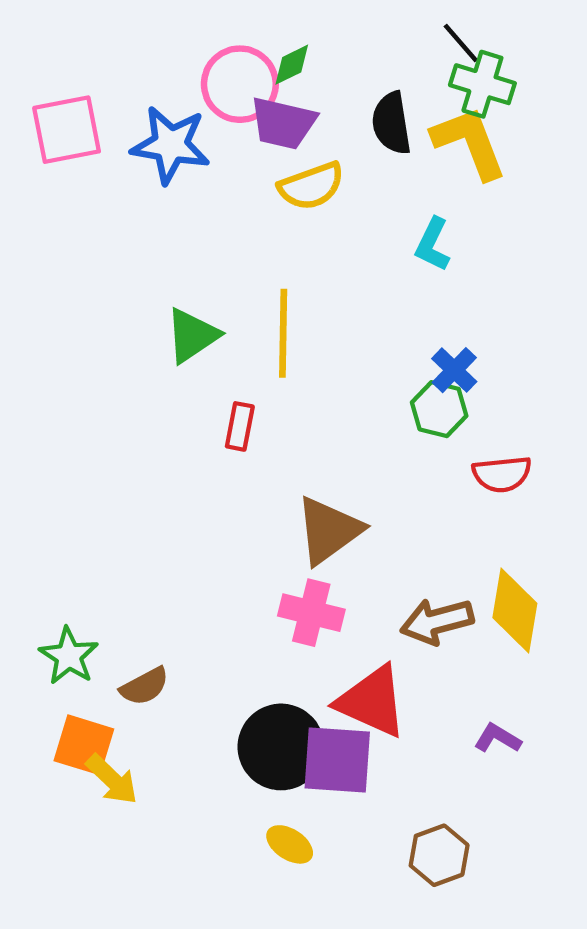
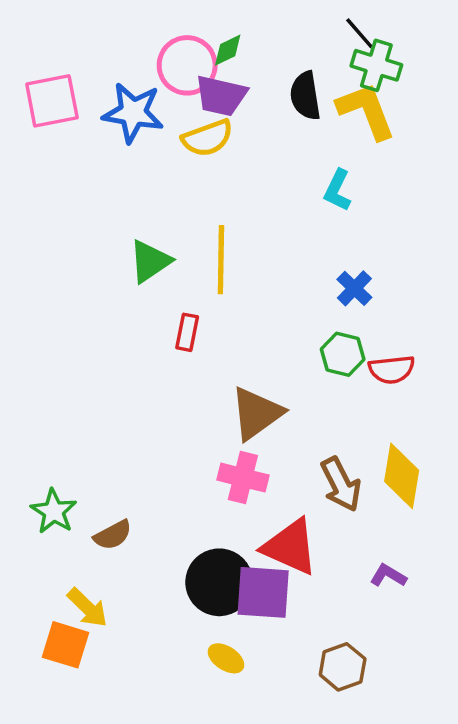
yellow semicircle: (311, 186) -> (207, 138), moved
green hexagon: (439, 409) -> (343, 354), moved
brown arrow: (437, 621) -> (341, 484), turned -102
orange square: (84, 745) -> (65, 645), moved

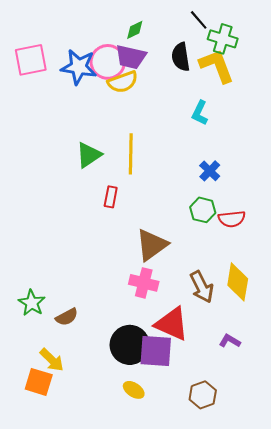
black line: (359, 33) -> (199, 20), moved
pink circle: (187, 65) -> (108, 62), moved

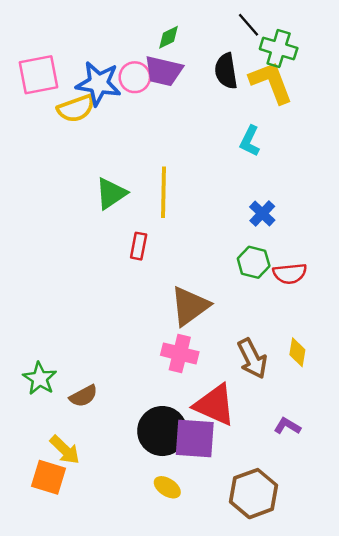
pink circle: (108, 62) -> (135, 77), size x0.7
yellow semicircle: (123, 82) -> (76, 108), moved
yellow diamond: (238, 282) -> (297, 352), size x0.6
brown hexagon: (203, 395) -> (254, 494), size x1.4

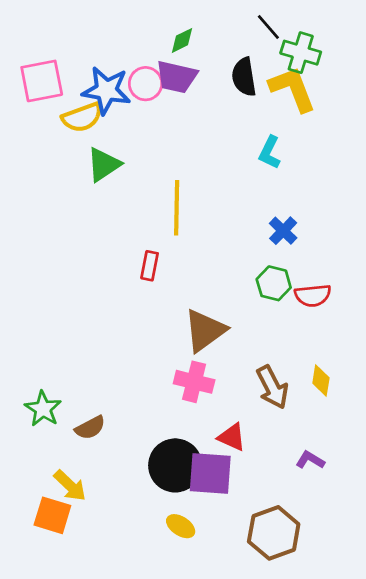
green triangle: (111, 194) -> (104, 165), moved
red triangle: (215, 405) -> (232, 437), size x0.6

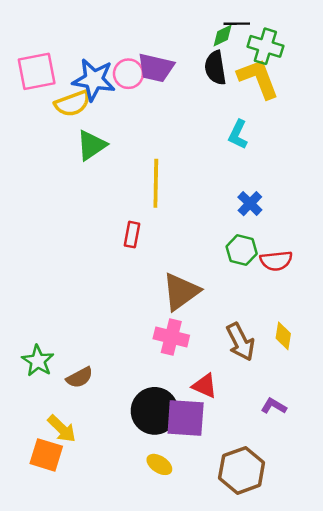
black line: (268, 27) -> (237, 24), turned -50
green diamond: (182, 40) -> (223, 36), moved

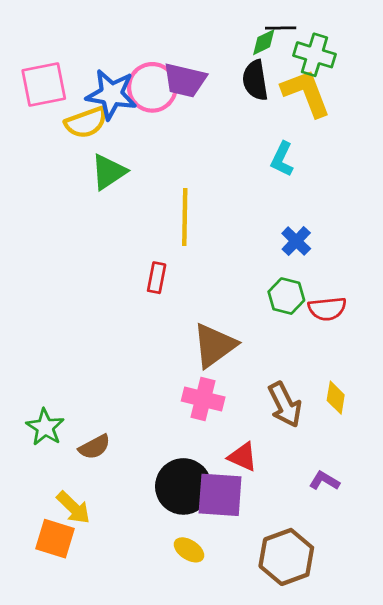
pink circle: (128, 74) -> (152, 87), size x1.4

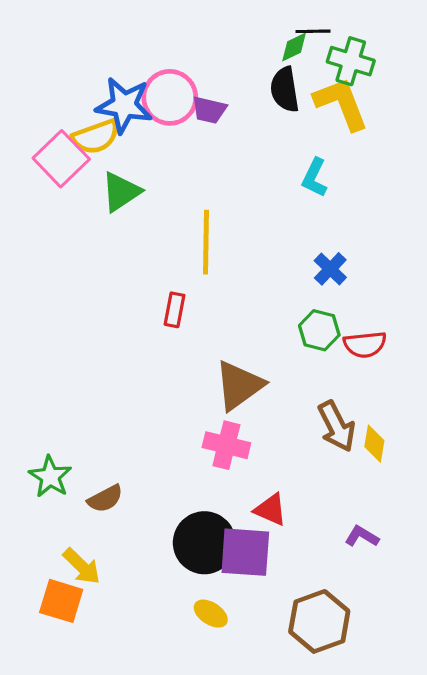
purple trapezoid: (185, 80) -> (209, 110), moved, size x0.7
pink square: (44, 84) -> (61, 159), moved, turned -33
brown arrow: (285, 405) -> (337, 426), moved

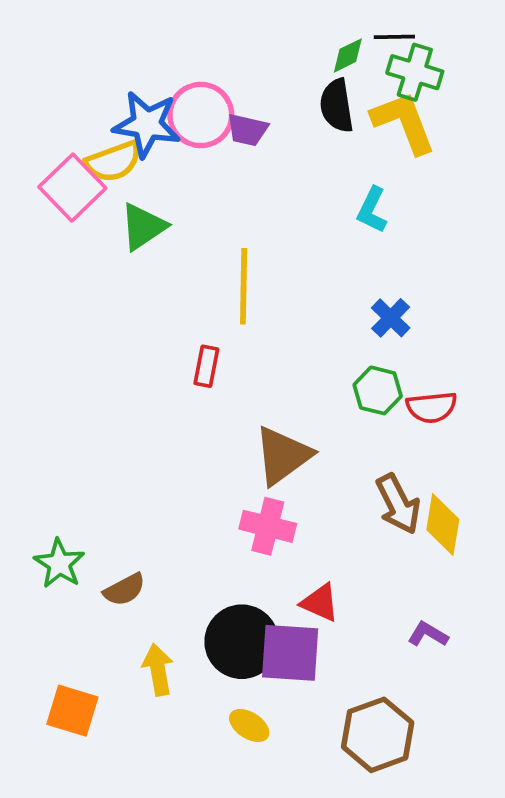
black line: (313, 31) -> (394, 37), moved
yellow diamond: (374, 444) -> (443, 524), size x1.4
yellow arrow: (82, 566) -> (158, 670), moved, turned -144

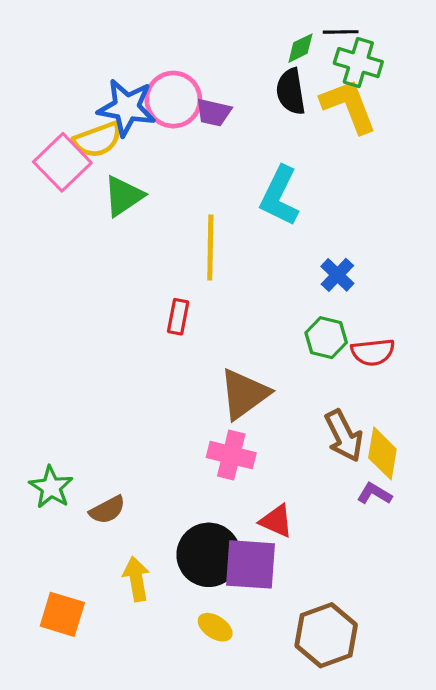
cyan L-shape: (372, 210) -> (279, 196), moved, size x1.5
purple L-shape: (428, 634) -> (374, 494), moved

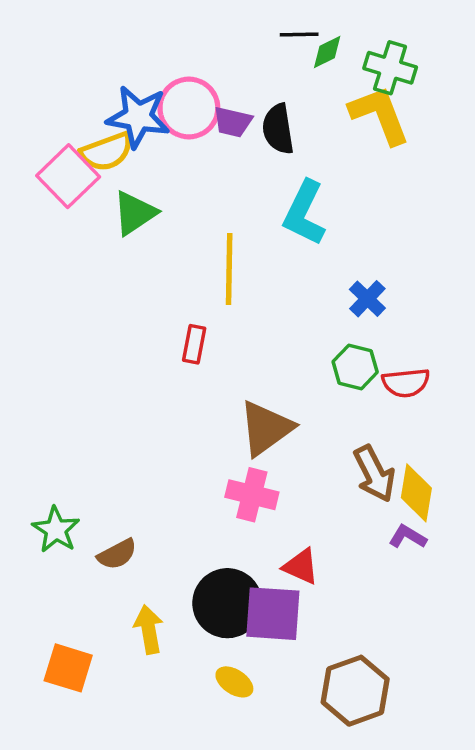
black line: (341, 32) -> (299, 35), moved
black semicircle: (291, 91) -> (278, 129), moved

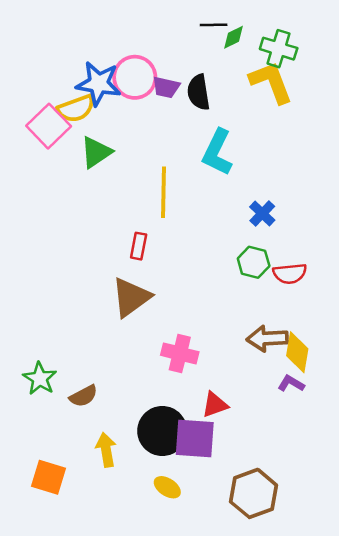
brown triangle: (266, 428) -> (131, 297), moved
brown arrow: (374, 474) -> (267, 339), turned 114
red triangle: (301, 566) -> (215, 405), turned -44

